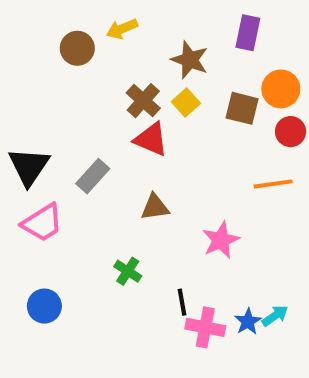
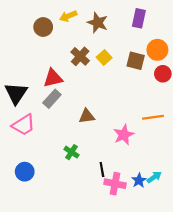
brown star: (190, 60) -> (98, 23), moved
red triangle: (151, 139) -> (53, 78), moved, turned -36
orange line: (273, 184) -> (153, 117), moved

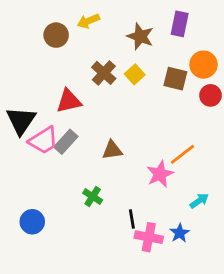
brown star: (98, 23) -> (140, 36), moved
gray rectangle: (52, 99) -> (66, 142), moved
orange line: (153, 117) -> (182, 154), moved, turned -30
pink trapezoid: (24, 125) -> (43, 140), moved
cyan arrow: (154, 177) -> (199, 201), moved

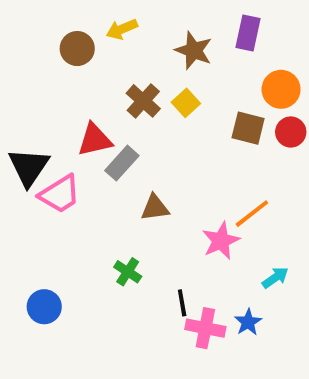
brown square: (175, 79) -> (248, 128), moved
gray rectangle: (66, 142) -> (122, 163), moved

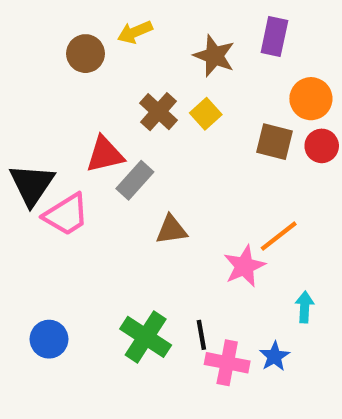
green cross: (128, 272) -> (146, 337), moved, size x1.6
cyan arrow: (275, 278) -> (305, 307), turned -52

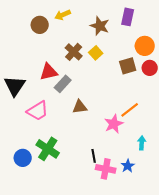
brown square: (274, 142) -> (128, 66), turned -30
pink trapezoid: (66, 215) -> (38, 111), moved
green cross: (146, 337) -> (48, 149), moved

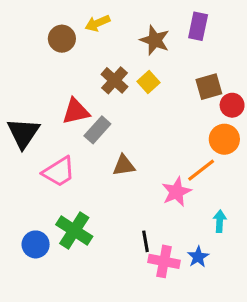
orange circle: (145, 46) -> (224, 139), moved
brown square: (128, 66) -> (209, 87), moved

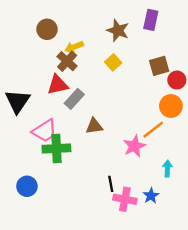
yellow arrow: (97, 23) -> (74, 47), moved
brown cross: (114, 80) -> (67, 61), moved
green cross: (74, 231) -> (56, 148), moved, turned -36

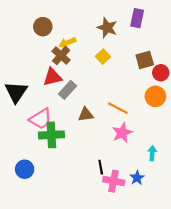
orange line: (153, 130) -> (118, 108), moved, turned 66

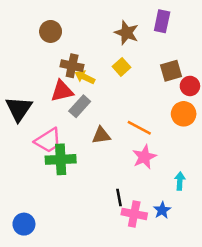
yellow arrow: (67, 43) -> (85, 77), moved, turned 49
brown cross: (61, 56) -> (72, 66), turned -30
blue circle: (25, 169) -> (24, 224), moved

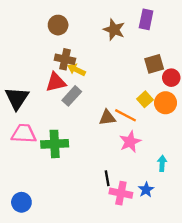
brown circle: (51, 31) -> (58, 25), moved
yellow square: (122, 67) -> (145, 99), moved
brown triangle: (101, 135) -> (107, 118), moved
pink trapezoid: (48, 140) -> (24, 134), moved, turned -145

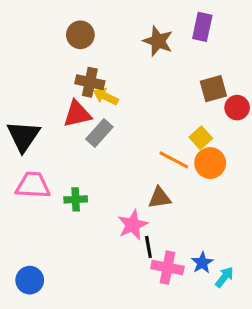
orange circle: (166, 103) -> (210, 163), moved
brown triangle: (107, 118) -> (160, 198), moved
pink star: (130, 142) -> (133, 225), moved
green cross: (55, 144) -> (76, 199), size x0.6
cyan arrow: (162, 163) -> (224, 277), moved, turned 35

